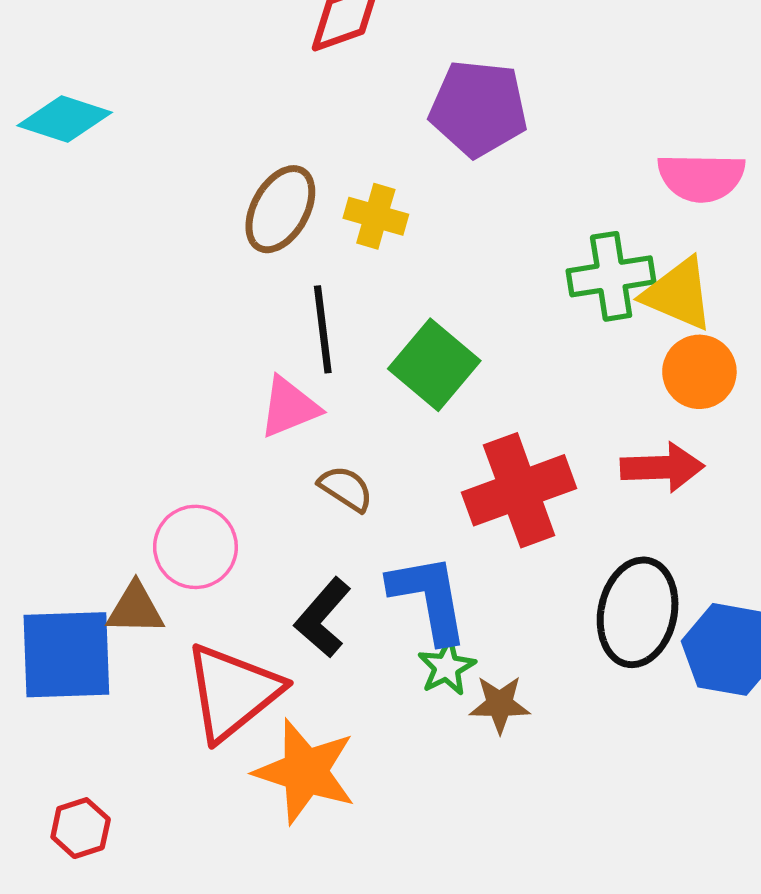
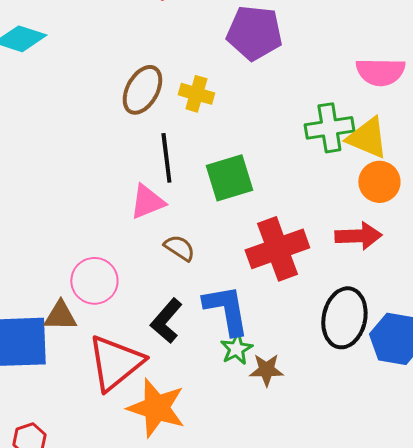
green square: (434, 365) -> (229, 178), turned 33

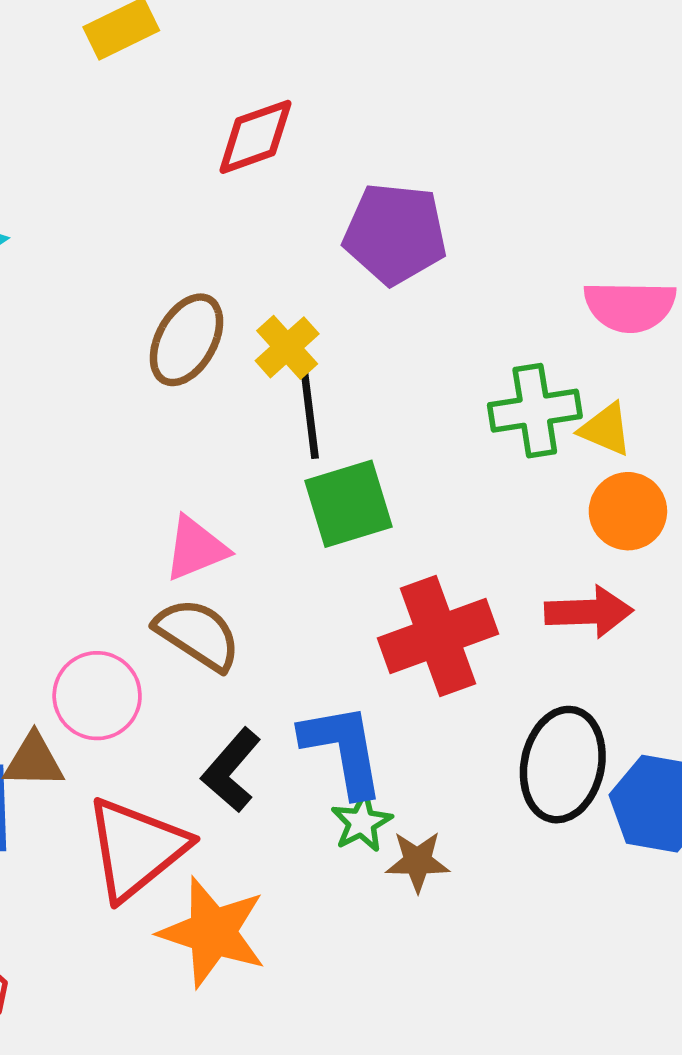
yellow cross: (196, 94) -> (287, 347), turned 32
yellow triangle: (367, 138) -> (606, 429), size x0.7
black line: (166, 158) -> (309, 412), moved
brown semicircle: (179, 248) -> (198, 634), moved, size x1.5

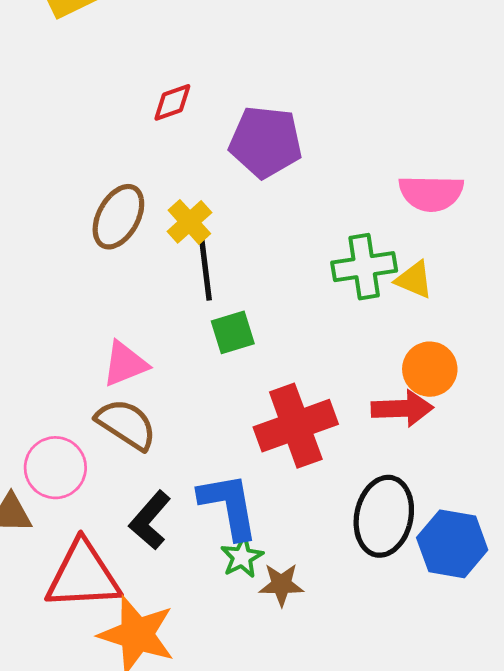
red diamond: (255, 137) -> (172, 102), moved, size x0.7
green square: (349, 504) -> (233, 332), size x0.7
orange circle: (628, 511) -> (430, 369), moved
red triangle: (136, 848) -> (83, 575), turned 36

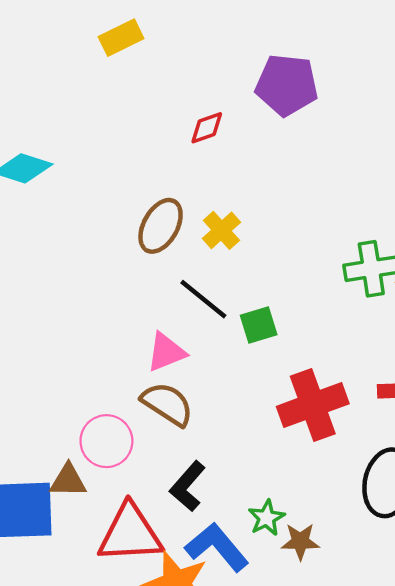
purple pentagon: (266, 142) -> (287, 85), moved
black line: (205, 268) -> (203, 299), moved, turned -44
blue L-shape: (229, 506) -> (217, 547), moved, turned -30

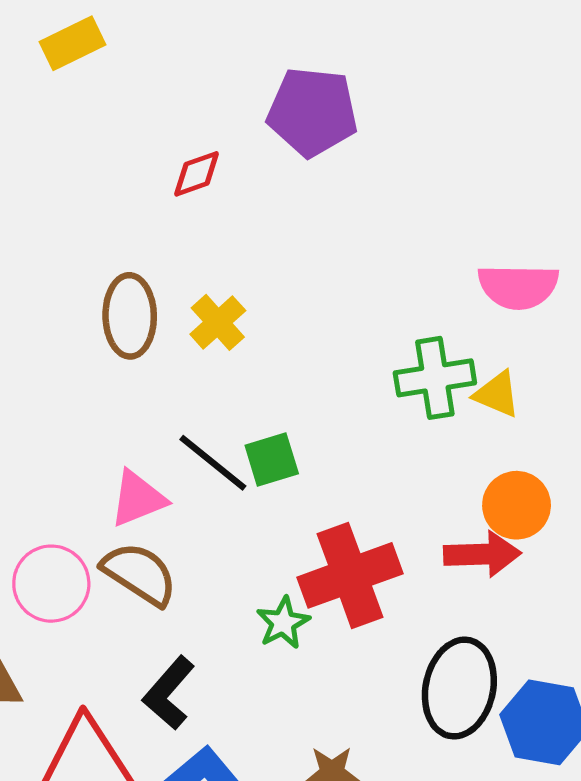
brown ellipse: (161, 226) -> (130, 316), turned -30
black line: (203, 299) -> (213, 463), moved
pink circle: (106, 441) -> (51, 584), moved
green star: (267, 518) -> (283, 623), moved

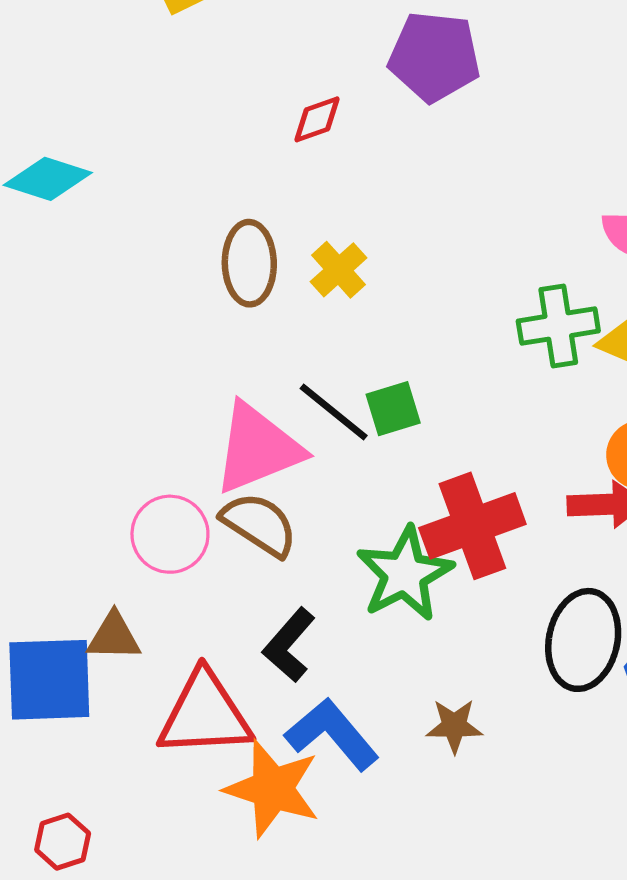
pink triangle: (138, 499) -> (258, 448), size x1.6
green star: (283, 623) -> (405, 574), size x1.8

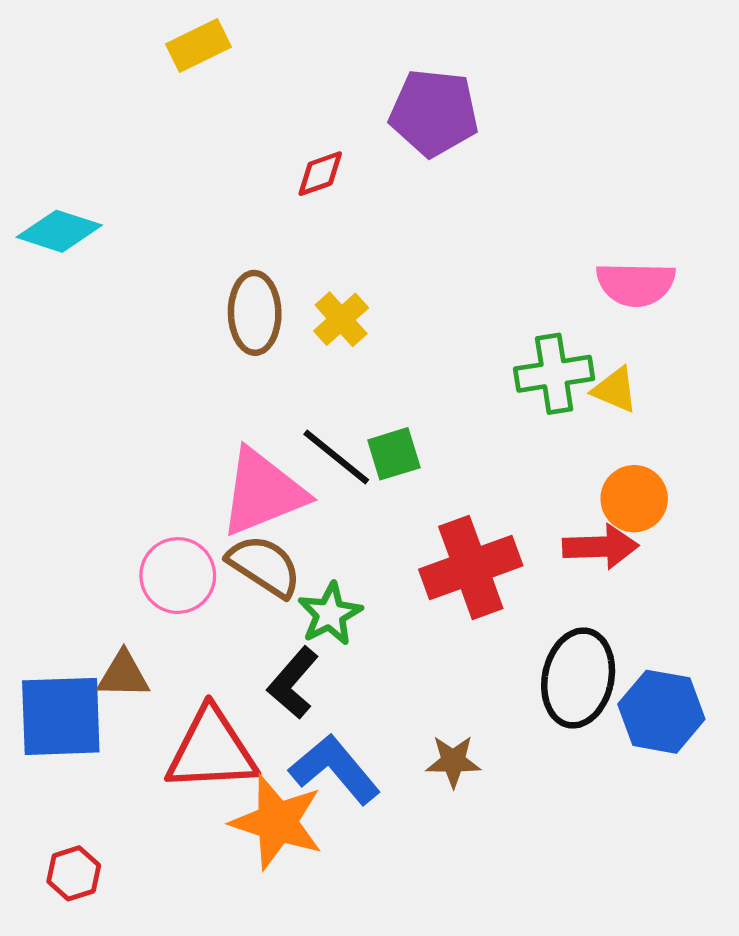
green star: (405, 574) -> (330, 614), moved, size x0.7

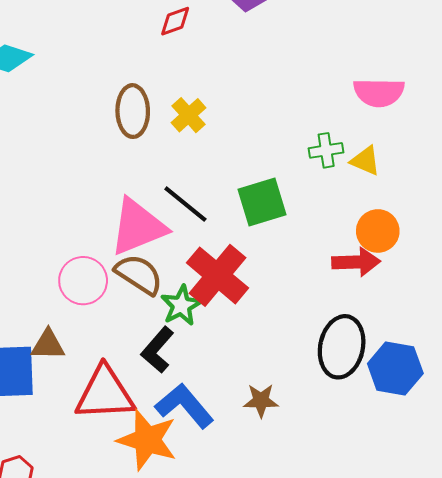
green cross: (554, 374) -> (326, 150), size x0.7
green square: (394, 454) -> (262, 202), moved, size x1.4
red cross: (471, 568) -> (217, 275), moved, turned -30

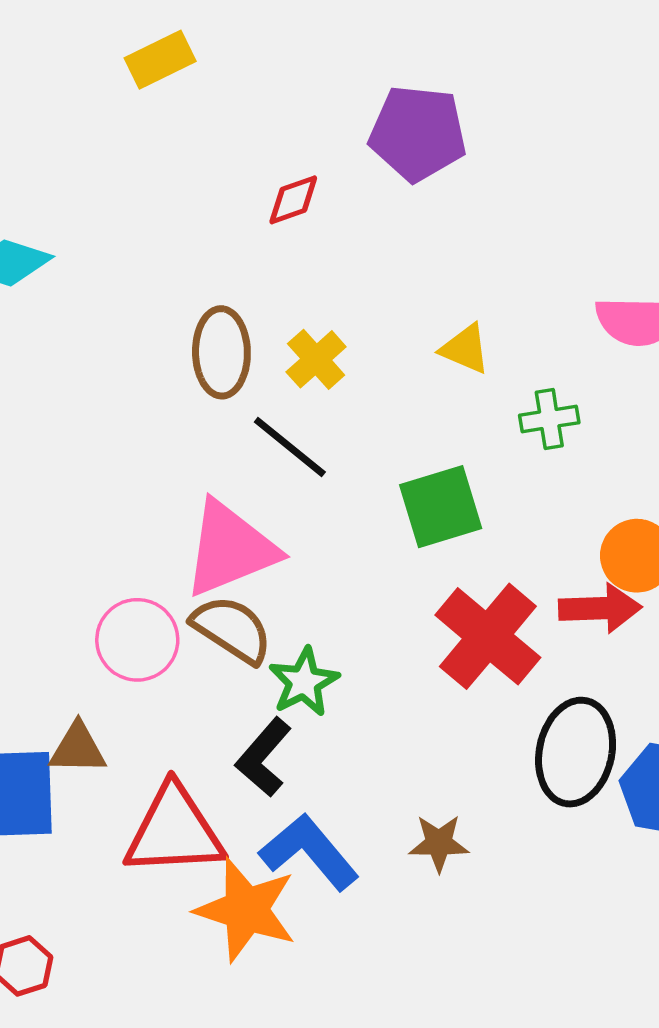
yellow triangle: (365, 161) -> (465, 349), moved
black line: (185, 204) -> (290, 447), moved
red cross: (217, 275) -> (488, 636), moved

